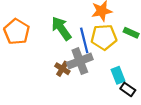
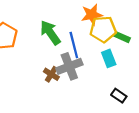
yellow pentagon: (104, 37) -> (103, 29), moved
cyan rectangle: (118, 75) -> (109, 58), moved

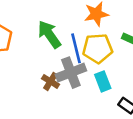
yellow pentagon: (103, 29) -> (98, 48), moved
cyan rectangle: (109, 58) -> (103, 81), moved

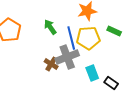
green arrow: (49, 34) -> (50, 27), size x0.7
cyan rectangle: (103, 81) -> (92, 73), moved

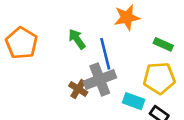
yellow pentagon: (88, 38) -> (159, 78), moved
cyan rectangle: (92, 73) -> (134, 101), turned -49

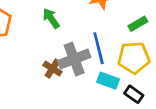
green rectangle: (163, 44) -> (138, 24), turned -54
blue line: (105, 54) -> (99, 48), moved

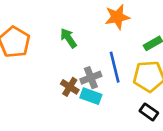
gray cross: (74, 59) -> (91, 78), size x0.7
cyan rectangle: (108, 81) -> (91, 96), moved

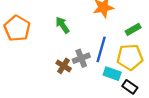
blue line: (115, 67) -> (101, 49), turned 30
cyan rectangle: (91, 96) -> (112, 74), moved

